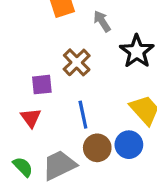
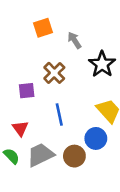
red triangle: (31, 118) -> (20, 128), moved
brown circle: (97, 148) -> (74, 156), moved

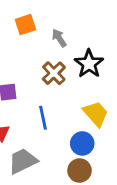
brown cross: (54, 73) -> (54, 73), moved
brown circle: (74, 156) -> (80, 171), moved

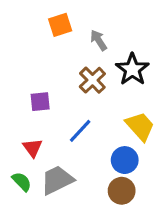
blue line: (43, 118) -> (80, 131), turned 55

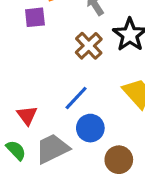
purple square: (40, 102) -> (35, 17), moved
blue circle: (125, 160) -> (90, 128), moved

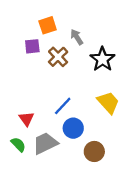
brown cross: (89, 46) -> (58, 57), moved

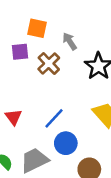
orange square: (48, 25) -> (37, 28), turned 30
red triangle: (27, 119) -> (14, 117), moved

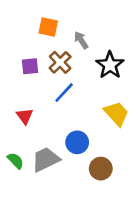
purple square: (20, 52) -> (30, 66), moved
blue line: (54, 118) -> (64, 93), moved

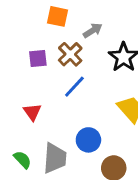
gray arrow: (81, 40) -> (93, 30), turned 90
gray trapezoid: (46, 159) -> (55, 158), turned 120

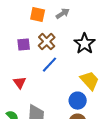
gray arrow: (93, 30) -> (63, 14), moved
blue circle: (88, 140) -> (78, 101), moved

